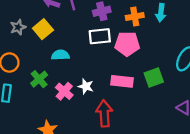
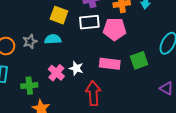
gray star: (18, 27) -> (30, 42), moved
yellow square: (43, 29) -> (59, 15), moved, turned -30
green cross: (39, 79) -> (29, 86), moved, turned 35

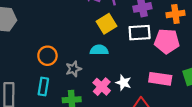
yellow square: (59, 15) -> (107, 24), turned 36
gray star: (30, 42) -> (73, 69), moved

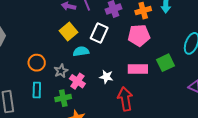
yellow square: (107, 24) -> (69, 32), moved
white rectangle: (140, 33) -> (99, 33), moved, turned -54
pink cross: (102, 87) -> (77, 81), moved

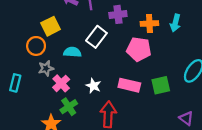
yellow square: (69, 32) -> (51, 26), moved
orange circle: (37, 63) -> (36, 46), moved
green cross: (63, 98) -> (69, 107), moved, turned -35

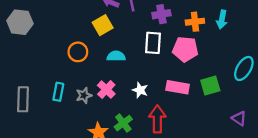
yellow square: (51, 26) -> (103, 25), moved
white rectangle: (96, 37) -> (153, 43), moved, turned -30
gray star: (46, 68) -> (84, 95), moved
green cross: (69, 107) -> (123, 123), moved

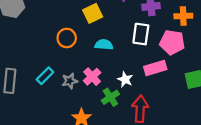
pink rectangle: (178, 87) -> (155, 68), moved, turned -30
cyan rectangle: (58, 92) -> (45, 76), turned 30
green cross: (123, 123) -> (110, 97), moved

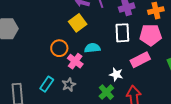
pink cross: (92, 77) -> (75, 61), moved

